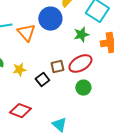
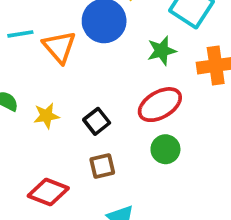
brown square: (57, 67) -> (102, 166), moved
black square: (42, 80) -> (97, 121), moved

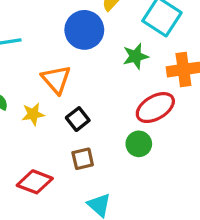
orange triangle: (59, 47) -> (56, 79), moved
red ellipse: (160, 105) -> (155, 108), moved

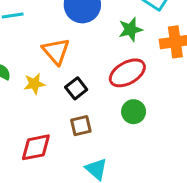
red ellipse: (155, 108) -> (127, 73), moved
red diamond: (35, 182) -> (36, 147), turned -32

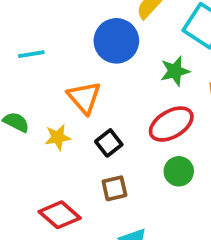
red diamond: (36, 147) -> (60, 215), turned 52

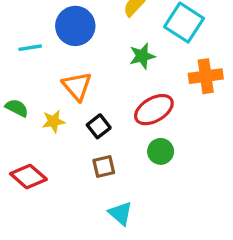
blue circle: (116, 41) -> (75, 26), moved
green star: (175, 71) -> (142, 56), moved
red diamond: (60, 215) -> (28, 177), moved

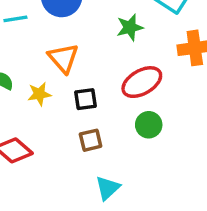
black square: (99, 126) -> (85, 99), turned 30
cyan triangle: (120, 213) -> (108, 188), turned 36

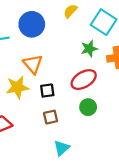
green star: (130, 27) -> (89, 49), moved
yellow star: (39, 94) -> (17, 87), size x1.5

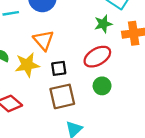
brown square: (51, 117) -> (62, 96), size x1.6

